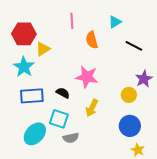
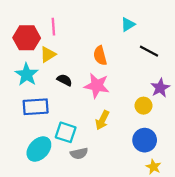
pink line: (72, 21) -> (53, 27), moved
orange semicircle: (92, 40) -> (100, 56), moved
black semicircle: (63, 93) -> (65, 80), moved

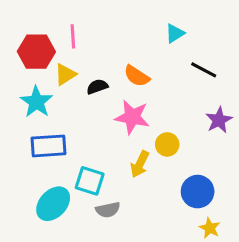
orange semicircle: (100, 56) -> (137, 76), turned -42
black semicircle: (65, 80) -> (97, 87), moved, turned -48
yellow circle: (143, 106) -> (167, 144), moved

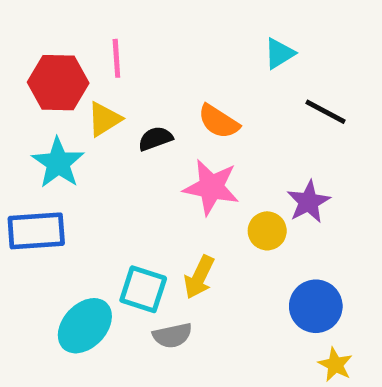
purple star: (219, 120) -> (309, 202), moved
blue rectangle: (49, 146) -> (36, 231), moved
yellow arrow: (140, 164) -> (199, 277), moved

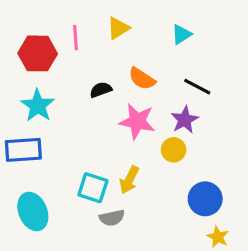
black line: (326, 112) -> (197, 87), moved
yellow triangle: (104, 119) -> (118, 28), moved
purple star: (309, 202) -> (185, 120), moved
cyan ellipse: (85, 326) -> (33, 211), moved, turned -66

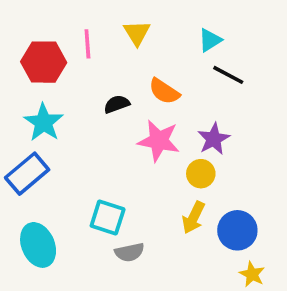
yellow triangle: (118, 28) -> (137, 33), turned -30
black line: (197, 87) -> (228, 75), moved
blue rectangle: (23, 150) -> (27, 174), turned -36
yellow arrow: (129, 180) -> (193, 218), moved

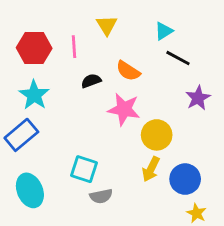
pink line: (87, 44) -> (74, 47), moved
purple star: (214, 139) -> (198, 98), moved
yellow circle: (201, 174) -> (157, 135), size x1.4

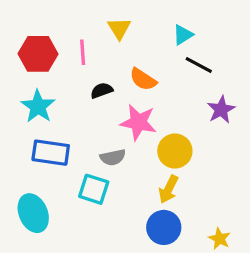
blue rectangle: (21, 135) -> (51, 153), moved, turned 48
blue circle: (185, 179) -> (164, 227), moved
gray semicircle: (101, 196) -> (113, 157), moved

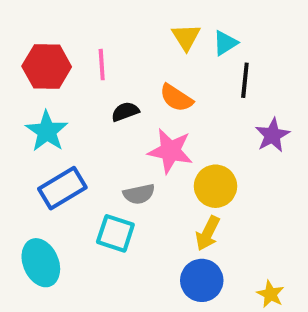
yellow triangle: (119, 28) -> (186, 37), moved
black line: (199, 65) -> (245, 80), turned 68
blue rectangle: (51, 153) -> (62, 188), turned -39

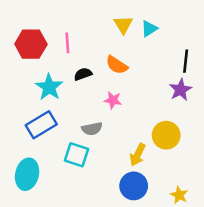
black line: (245, 80) -> (186, 61), moved
cyan star: (47, 131) -> (49, 87), moved
pink star: (170, 151) -> (113, 100), size x0.6
yellow circle: (215, 186) -> (166, 135), moved
cyan ellipse: (41, 263) -> (27, 174), turned 36

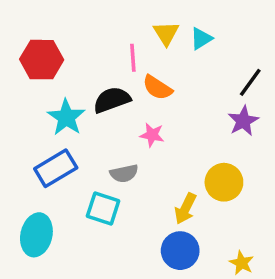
pink line: (67, 43) -> (133, 58), moved
black line: (186, 61) -> (250, 82), turned 30
black semicircle: (83, 74) -> (112, 100), size x1.5

